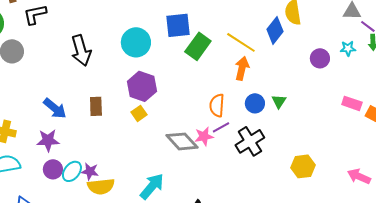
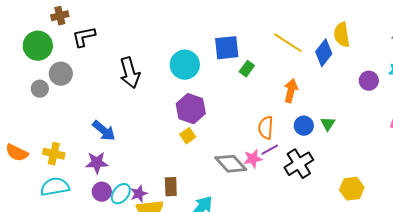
yellow line: (241, 42) -> (288, 43), moved
green rectangle: (198, 46) -> (247, 69), size x0.6
brown rectangle: (96, 106) -> (171, 187), moved
purple star: (90, 171) -> (139, 194), turned -30

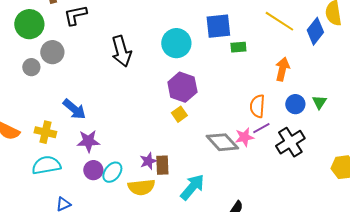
green rectangle: (247, 69) -> (238, 47), turned 49
blue arrow: (104, 131) -> (74, 109), moved
purple star: (139, 194) -> (148, 161), moved

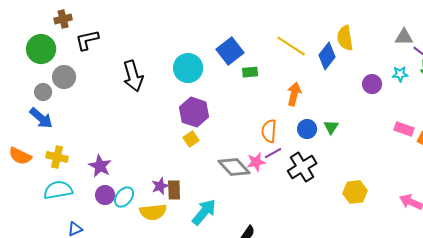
blue square: (218, 26) -> (230, 51), turned -32
blue arrow: (74, 109) -> (41, 118), moved
purple star: (88, 141) -> (100, 166), turned 30

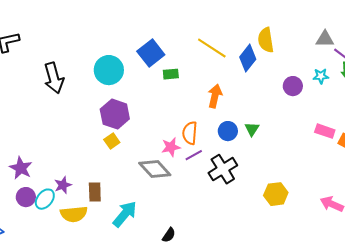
pink star: (256, 162) -> (171, 147), moved
purple star: (160, 186) -> (63, 185), moved

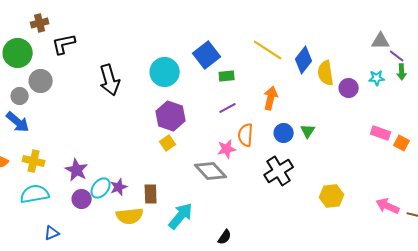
yellow semicircle: (266, 40) -> (326, 73), moved
purple line: (194, 155) -> (228, 108), moved
cyan ellipse: (45, 199) -> (101, 188), moved

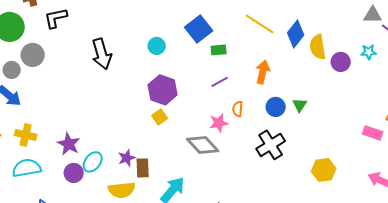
cyan circle: (165, 72) -> (157, 46), size x0.6
pink rectangle: (381, 133) -> (373, 133), moved
orange semicircle: (246, 135) -> (238, 109), size x0.7
purple star: (119, 187) -> (127, 158), moved

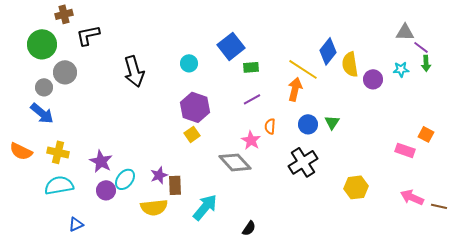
yellow line: (260, 24) -> (303, 69), moved
pink star: (219, 123) -> (251, 140), turned -30

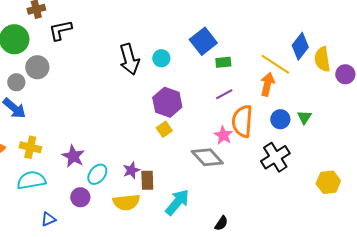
black arrow: (134, 71) -> (129, 59), moved
orange semicircle: (270, 126) -> (242, 121), size x2.0
purple circle: (106, 190) -> (80, 197), moved

